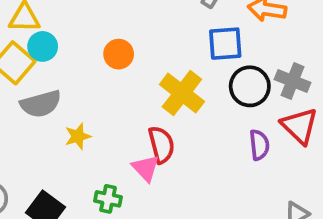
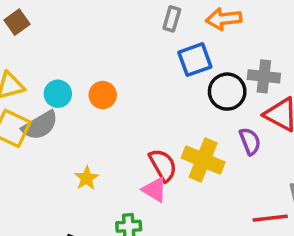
cyan circle: (43, 46) -> (58, 94), moved
yellow cross: (182, 93) -> (203, 160), moved
gray semicircle: (41, 104) -> (40, 125), moved

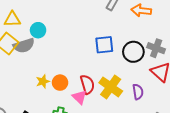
blue square: (195, 60) -> (104, 45), moved
orange circle: (103, 95) -> (60, 83), moved
purple semicircle: (250, 141) -> (138, 92), moved

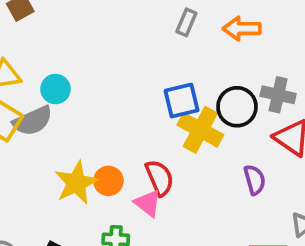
yellow star: (43, 81) -> (76, 183), size x1.6
yellow cross: (111, 87) -> (200, 130), moved

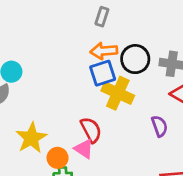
orange arrow: (242, 29) -> (104, 51), moved
black circle: (237, 107) -> (135, 59), moved
orange circle: (108, 181) -> (58, 158), moved

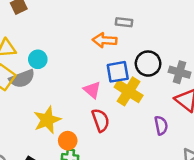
gray rectangle: (102, 17) -> (124, 22), turned 70
orange arrow: (104, 51) -> (105, 40), moved
pink triangle: (84, 149) -> (92, 90), moved

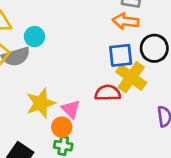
orange arrow: (105, 40) -> (126, 21), moved
pink triangle: (92, 90) -> (71, 109), moved
red semicircle: (101, 120) -> (108, 93), moved, turned -75

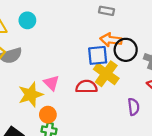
orange arrow: (126, 21) -> (111, 40), moved
cyan circle: (34, 37) -> (27, 20), moved
pink triangle: (71, 109) -> (51, 83), moved

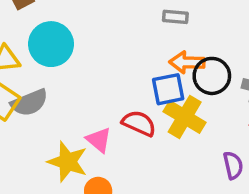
cyan circle: (27, 20) -> (51, 44), size x1.6
red semicircle: (86, 87) -> (139, 123), moved, turned 30
yellow star: (31, 95) -> (68, 162), turned -30

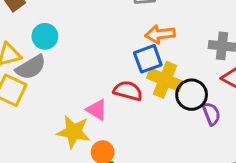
cyan circle: (51, 44) -> (45, 36), size x0.7
black circle: (212, 76) -> (192, 95), moved
gray semicircle: (29, 103) -> (31, 67), moved

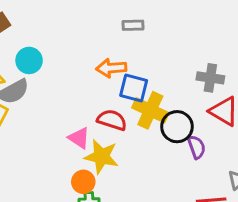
orange arrow: (160, 34) -> (111, 68), moved
blue square: (148, 59) -> (134, 88), turned 32
yellow star: (74, 132) -> (101, 156), moved

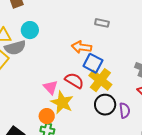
black circle: (177, 127) -> (105, 105), moved

